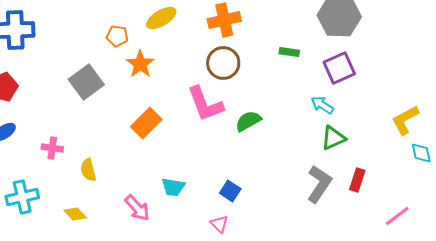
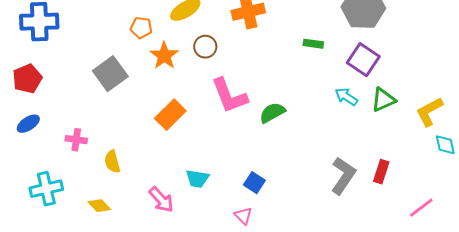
brown circle: (223, 63) -> (205, 47), moved, size x0.7
purple square: (339, 68) -> (363, 60), turned -32
green triangle: (333, 138) -> (383, 100), moved

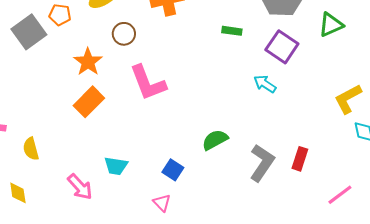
orange star: (164, 56) -> (88, 62), moved
gray square: (110, 74) -> (29, 32), moved
green triangle: (383, 100) -> (331, 25), moved
green semicircle: (272, 113) -> (215, 140), moved
yellow diamond: (99, 206) -> (18, 193), turned 35

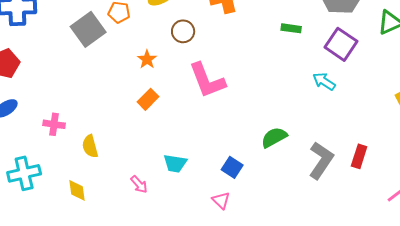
orange star: (88, 62) -> (147, 59), size x0.7
orange rectangle: (89, 102) -> (148, 99), size x0.7
pink arrow: (80, 187) -> (139, 184), size x0.7

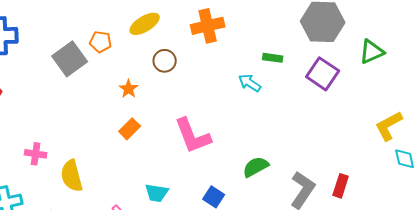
pink L-shape: (207, 80) -> (193, 136), moved
cyan arrow: (324, 81) -> (250, 83), moved
yellow semicircle: (90, 146) -> (72, 176), size x1.4

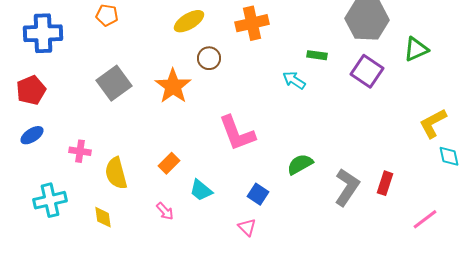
orange pentagon: (101, 42) -> (107, 15), moved
gray square: (70, 59) -> (114, 83), moved
orange star: (129, 89) -> (173, 86), size x1.8
orange rectangle: (130, 129) -> (169, 163), moved
cyan trapezoid: (157, 193) -> (201, 190), turned 30

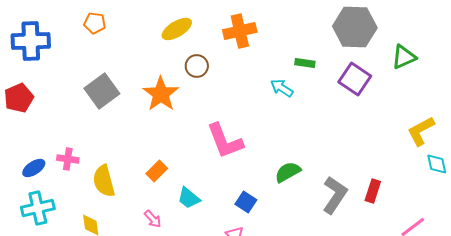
blue ellipse: (32, 135) -> (34, 168), moved

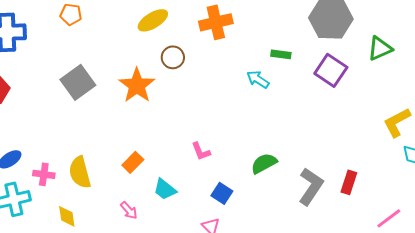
pink L-shape: (225, 141) -> (201, 151), moved, size x0.5
pink cross: (68, 159) -> (44, 174), moved

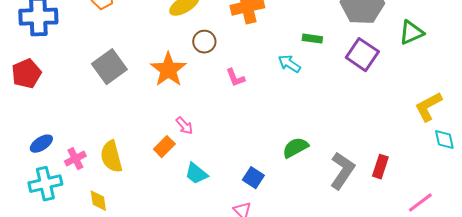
pink L-shape: (201, 151) -> (235, 78), moved
pink cross: (44, 174) -> (75, 159), turned -35
pink arrow: (129, 210) -> (184, 126), moved

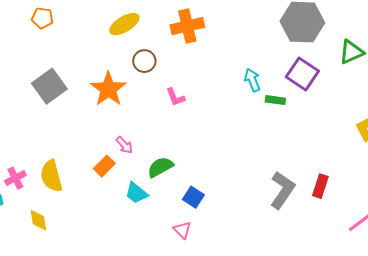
green rectangle: (312, 39) -> (275, 100), moved
cyan arrow: (289, 64) -> (252, 80), moved, turned 35
green semicircle: (295, 148) -> (160, 167), moved

